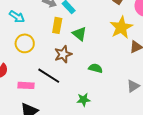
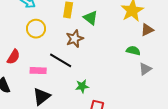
green semicircle: (96, 68) -> (133, 51), moved
green star: (84, 100) -> (82, 86), moved

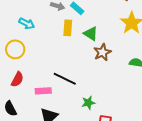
yellow circle: (36, 29) -> (15, 49), moved
brown star: (75, 39) -> (102, 52), moved

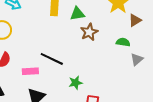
green triangle: (91, 34) -> (77, 14), turned -42

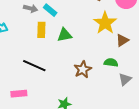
brown star: (89, 32) -> (83, 69), moved
black line: (52, 59) -> (34, 66), moved

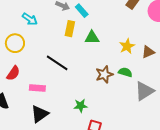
yellow star: (105, 23) -> (127, 46), moved, size x0.7
green semicircle: (111, 63) -> (125, 72), moved
gray triangle: (125, 79) -> (144, 91), size x1.5

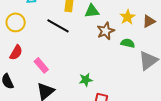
black line: (57, 63) -> (58, 26), moved
brown star: (104, 74) -> (106, 31), moved
pink rectangle: (37, 88) -> (41, 65), turned 49

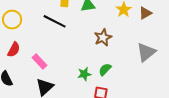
brown star: (106, 31) -> (103, 37), moved
green semicircle: (128, 43) -> (105, 69), moved, turned -56

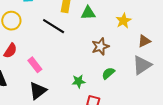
brown triangle: (145, 13) -> (144, 41), moved
green semicircle: (105, 69) -> (108, 73), moved

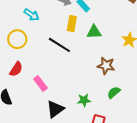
brown star: (100, 47) -> (106, 66), turned 30
black triangle: (38, 91) -> (55, 109), moved

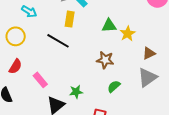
green triangle: (94, 32) -> (109, 26), moved
green star: (84, 100) -> (76, 92), moved

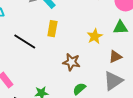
yellow rectangle: (70, 19) -> (52, 29), moved
green triangle: (109, 26) -> (120, 27), moved

